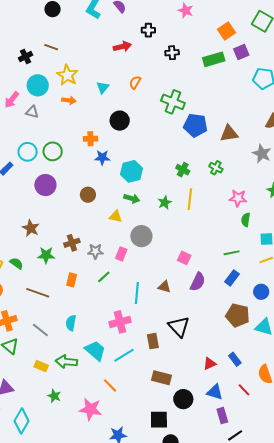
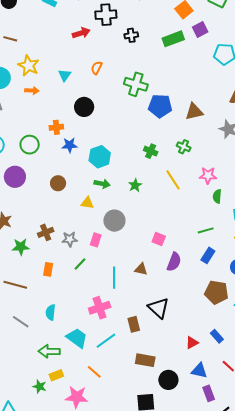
black cross: (148, 30) -> (106, 15), size x1.5
green circle: (53, 151) -> (30, 145), moved
yellow line: (190, 199) -> (173, 180), moved, turned -35
yellow rectangle: (41, 366) -> (56, 375), moved, turned -40

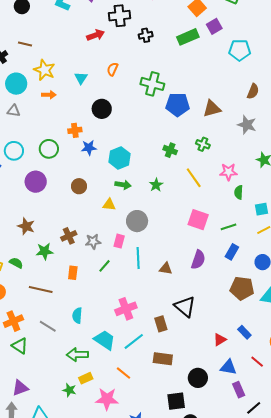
pink square: (159, 239) -> (198, 220), moved, size x1.5
cyan line: (114, 278) -> (138, 258), moved
brown rectangle: (145, 360) -> (163, 359), moved

